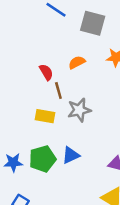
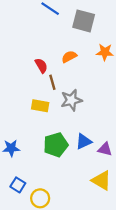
blue triangle: (71, 155) -> (84, 141), moved
green pentagon: (43, 159) -> (56, 145), moved

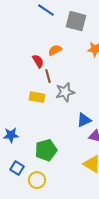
orange semicircle: (69, 57) -> (55, 50), moved
blue triangle: (84, 141) -> (84, 120), moved
green pentagon: (56, 145) -> (46, 150), moved

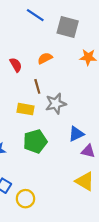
red semicircle: (38, 61) -> (16, 65), moved
green pentagon: (46, 150) -> (35, 141), moved

